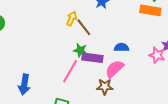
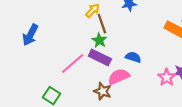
green star: (80, 50) -> (99, 40), moved
blue arrow: (24, 84) -> (30, 35), moved

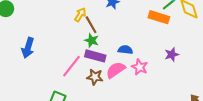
pink star: (167, 77) -> (140, 67), moved
brown star: (103, 91) -> (95, 77), moved

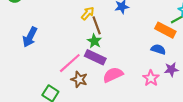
blue semicircle: (125, 50) -> (158, 49), moved
pink star: (140, 67) -> (151, 78), moved
brown star: (95, 77) -> (79, 79), moved

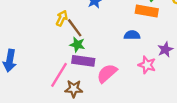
blue semicircle: (158, 49) -> (132, 35), moved

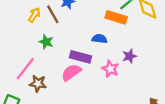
brown line: (75, 28) -> (53, 14), moved
purple rectangle: (83, 61) -> (80, 57), moved

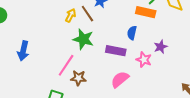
blue semicircle: (99, 39) -> (132, 33), turned -80
green star: (46, 42) -> (83, 39), size x1.5
pink semicircle: (71, 72) -> (120, 79), moved

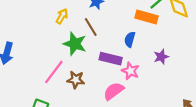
brown line: (87, 14) -> (91, 27), moved
pink star: (144, 60) -> (130, 71), moved
brown star: (78, 78) -> (76, 80), moved

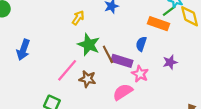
brown line: (91, 27) -> (108, 54), moved

